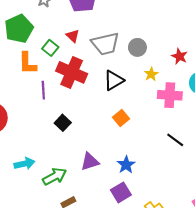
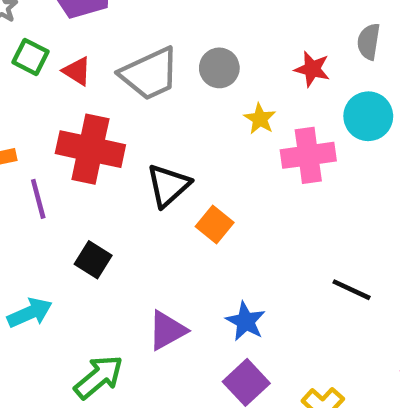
green square: (50, 48) -> (31, 57), moved
black triangle: (114, 80) -> (168, 185), moved
black line: (175, 140) -> (351, 290), moved
cyan arrow: (24, 164) -> (30, 313), moved

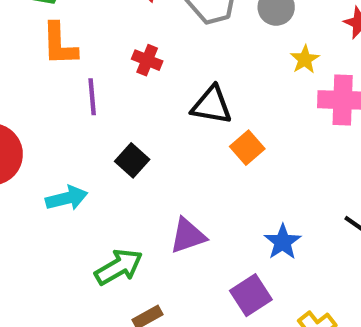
red cross: (90, 149) -> (147, 60), size x0.5
black triangle: (168, 185) -> (212, 105), turned 42
blue star: (246, 321) -> (283, 242), moved

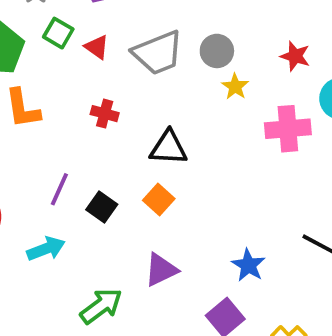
yellow star: (305, 59) -> (235, 87), moved
purple line: (92, 97) -> (59, 189), moved, turned 36
orange square: (247, 148) -> (159, 199), moved

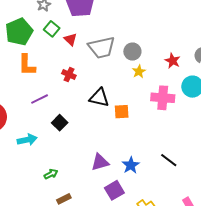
purple line: (59, 189) -> (40, 99), moved, turned 30
orange square: (159, 199) -> (122, 112), moved, turned 35
purple triangle: (161, 270) -> (100, 162), moved
green arrow: (101, 306) -> (51, 174), size x0.6

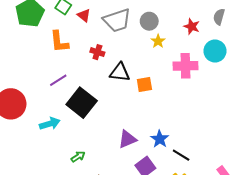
orange L-shape: (27, 65) -> (59, 42), moved
red cross: (69, 75) -> (97, 52), moved
black square: (60, 123) -> (82, 103), size x1.8
black line: (169, 160) -> (181, 155), moved

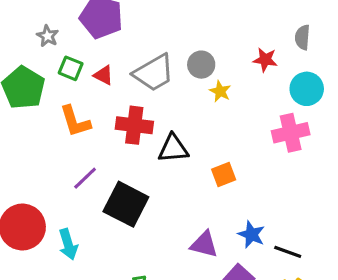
red cross: (97, 52) -> (134, 125), size x1.6
pink cross: (185, 66) -> (291, 133), moved
orange square: (144, 85) -> (224, 175), moved
cyan arrow: (50, 124) -> (68, 244), moved, turned 102
purple triangle: (127, 139) -> (204, 244), turned 48

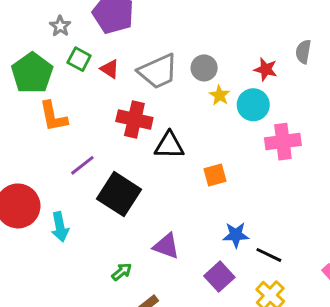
cyan circle: (307, 89) -> (253, 105), moved
orange L-shape: (75, 121) -> (53, 116), moved
blue star: (251, 234) -> (236, 235), turned -30
purple triangle: (204, 244) -> (166, 246), moved

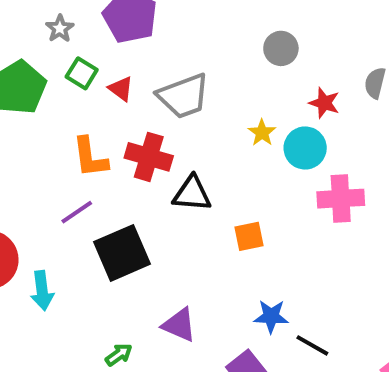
gray circle: (204, 68) -> (281, 48), moved
orange L-shape: (53, 116) -> (90, 157), moved
black square: (119, 194) -> (122, 253), turned 30

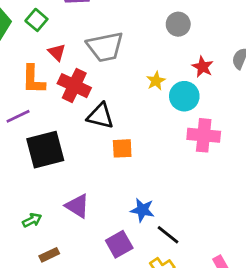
red triangle: (121, 89) -> (57, 52), moved
orange square: (249, 236) -> (122, 148), moved

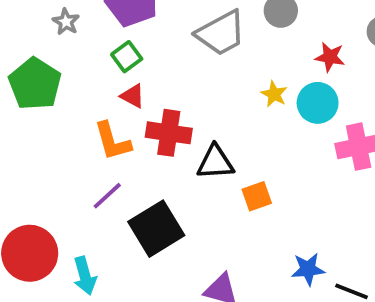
green square: (36, 20) -> (127, 57), moved, turned 30
gray trapezoid: (105, 47) -> (221, 33), moved

